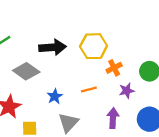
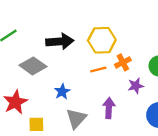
orange line: (89, 90) -> (98, 69), moved
purple arrow: (113, 118) -> (109, 108), moved

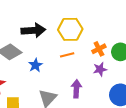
orange cross: (123, 62) -> (99, 49), moved
blue star: (62, 92) -> (35, 65), moved

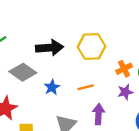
orange line: (67, 55) -> (86, 87), moved

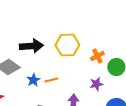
orange cross: (124, 69) -> (97, 56), moved
orange line: (86, 87) -> (51, 80), moved

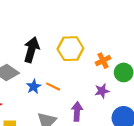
black arrow: (31, 46) -> (31, 50), turned -70
orange line: (51, 80) -> (53, 87), turned 40

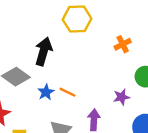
yellow hexagon: (70, 49) -> (77, 19), moved
orange cross: (103, 61) -> (123, 44), moved

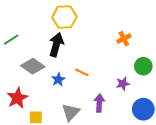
yellow hexagon: (77, 19) -> (64, 17), moved
orange line: (67, 92) -> (82, 72), moved

